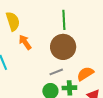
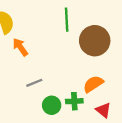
brown circle: (63, 47) -> (95, 41), moved
gray line: (56, 72) -> (34, 83), moved

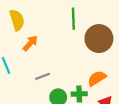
orange arrow: (20, 47) -> (30, 43), turned 77

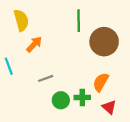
orange semicircle: (97, 78) -> (101, 82), turned -30

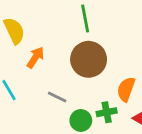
brown circle: (104, 42) -> (89, 59), moved
gray line: (46, 78) -> (57, 97), turned 56

